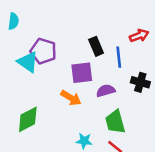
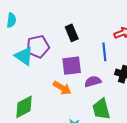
black rectangle: (96, 46) -> (72, 33), moved
purple pentagon: (43, 51) -> (38, 47), turned -30

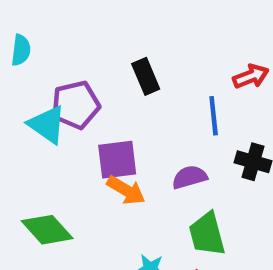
purple square: (72, 66) -> (117, 160), moved
green diamond: (24, 107) -> (47, 230), turned 75

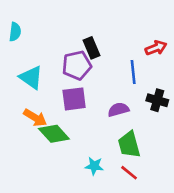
purple pentagon: (76, 105) -> (77, 65), moved
orange arrow: (126, 190) -> (35, 118), moved
green diamond: (47, 230) -> (54, 134), moved

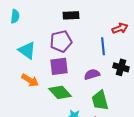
black rectangle: (92, 48) -> (71, 15), moved, turned -70
green diamond: (54, 134) -> (60, 92), moved

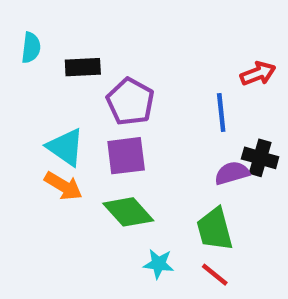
black rectangle: (71, 15) -> (83, 67), moved
purple pentagon: (61, 41) -> (130, 102), turned -30
cyan triangle: (27, 50) -> (66, 147), moved
purple semicircle: (92, 74) -> (232, 173), moved

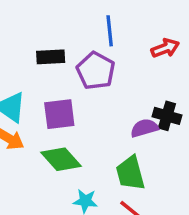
black rectangle: (83, 67) -> (51, 57), moved
purple pentagon: (130, 102) -> (96, 71), moved
blue line: (221, 112) -> (110, 31), moved

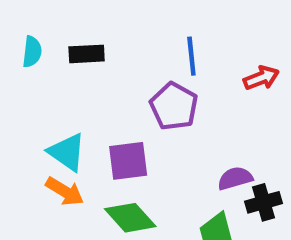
black rectangle: (51, 57) -> (87, 54), moved
black cross: (167, 116) -> (263, 202), moved, turned -32

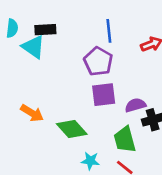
cyan triangle: (67, 152) -> (33, 47), moved
purple square: (128, 161) -> (104, 95), moved

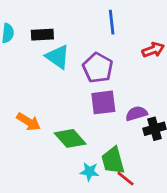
blue line: (109, 31) -> (112, 22), moved
cyan triangle: (33, 47) -> (58, 57), moved
green trapezoid: (125, 140) -> (113, 161), moved

